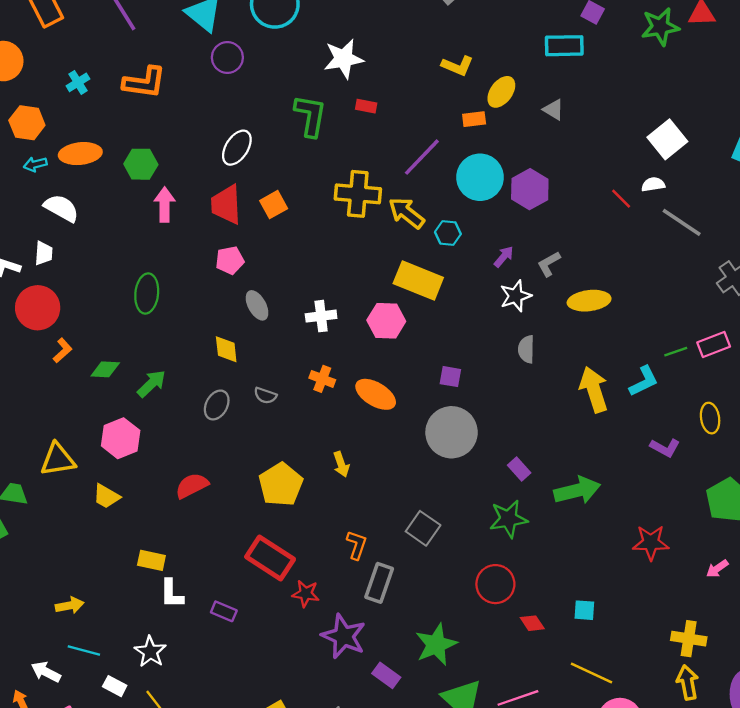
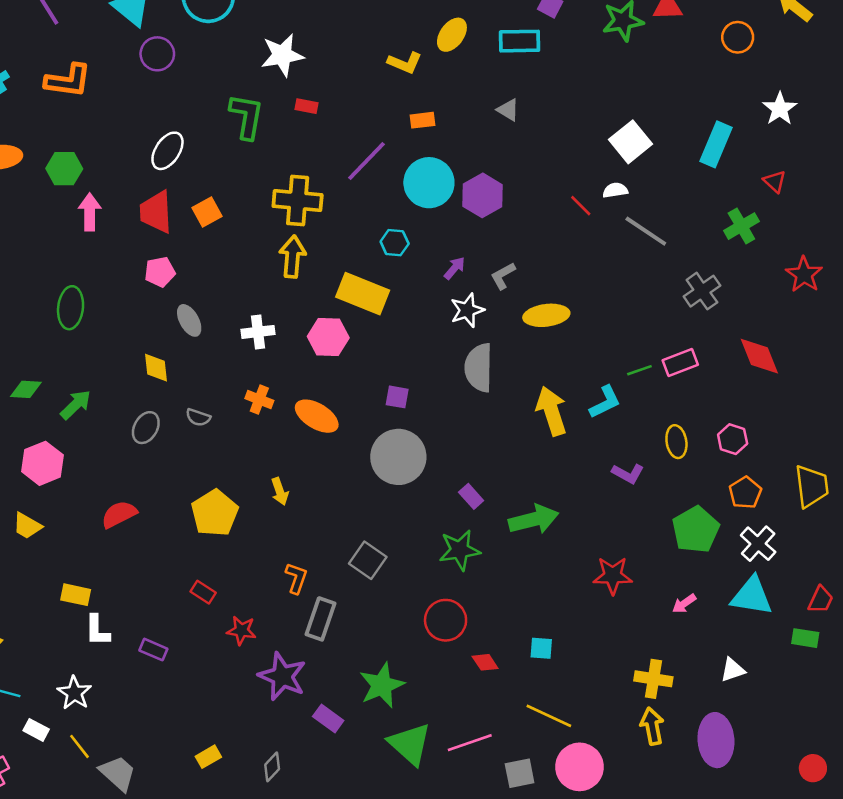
yellow ellipse: (501, 92) -> (452, 35), moved
yellow arrow: (406, 213) -> (292, 257), moved, turned 57
gray semicircle: (526, 349) -> (479, 368), size x1.6
red rectangle: (270, 558) -> (203, 592), size x0.5

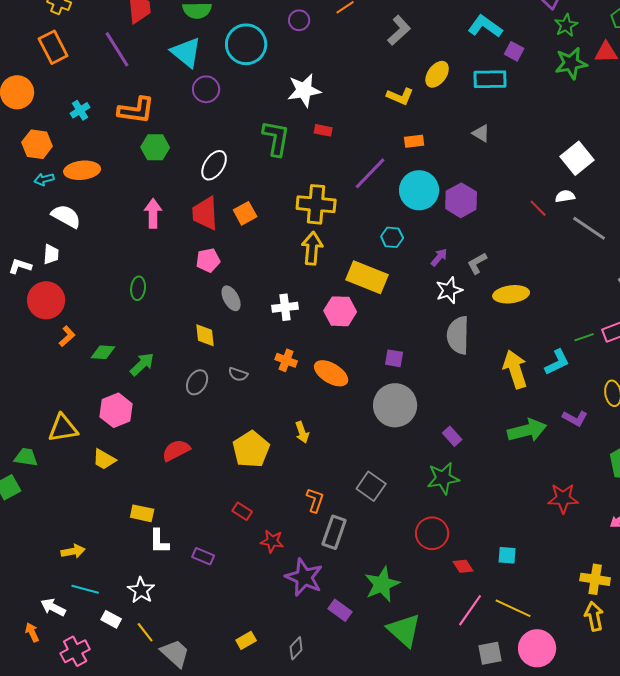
green hexagon: (64, 169) -> (155, 147), moved
green ellipse: (71, 308) -> (138, 288), size x0.7
green arrow: (534, 519) -> (527, 430), moved
pink line: (470, 743) -> (470, 610), moved, turned -36

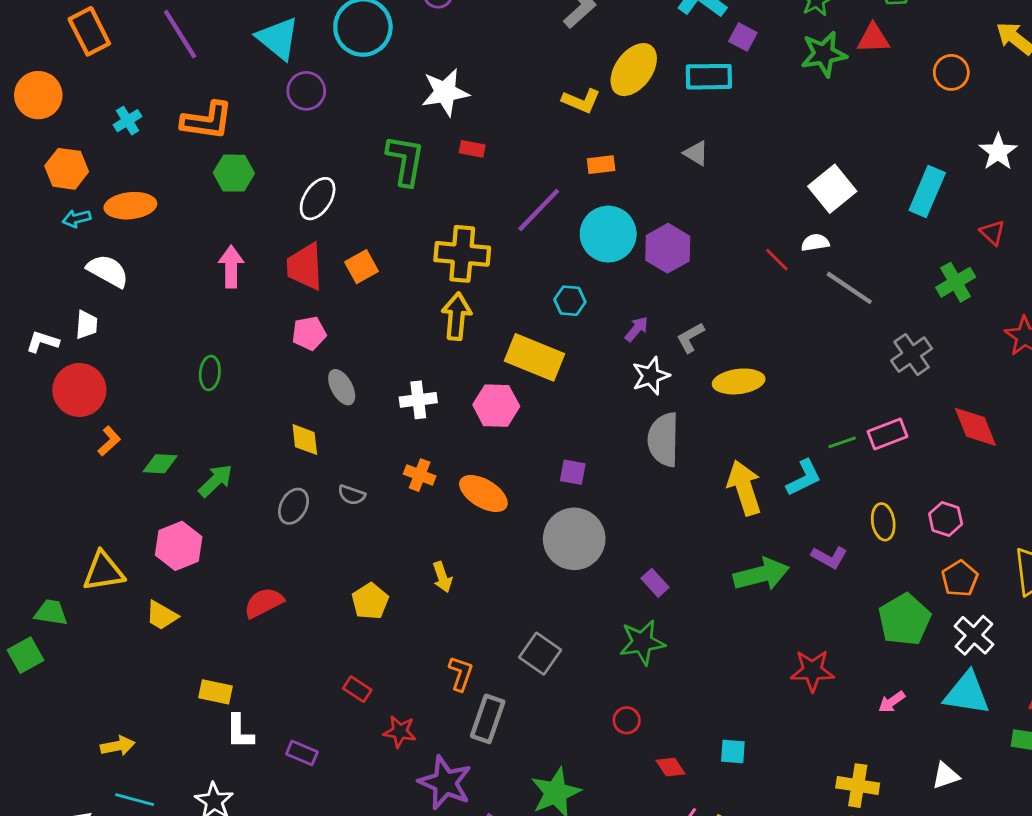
yellow ellipse: (437, 74) -> (634, 70), size x1.4
yellow pentagon: (251, 449) -> (370, 601), size x0.7
red circle: (432, 533) -> (627, 720), size x0.6

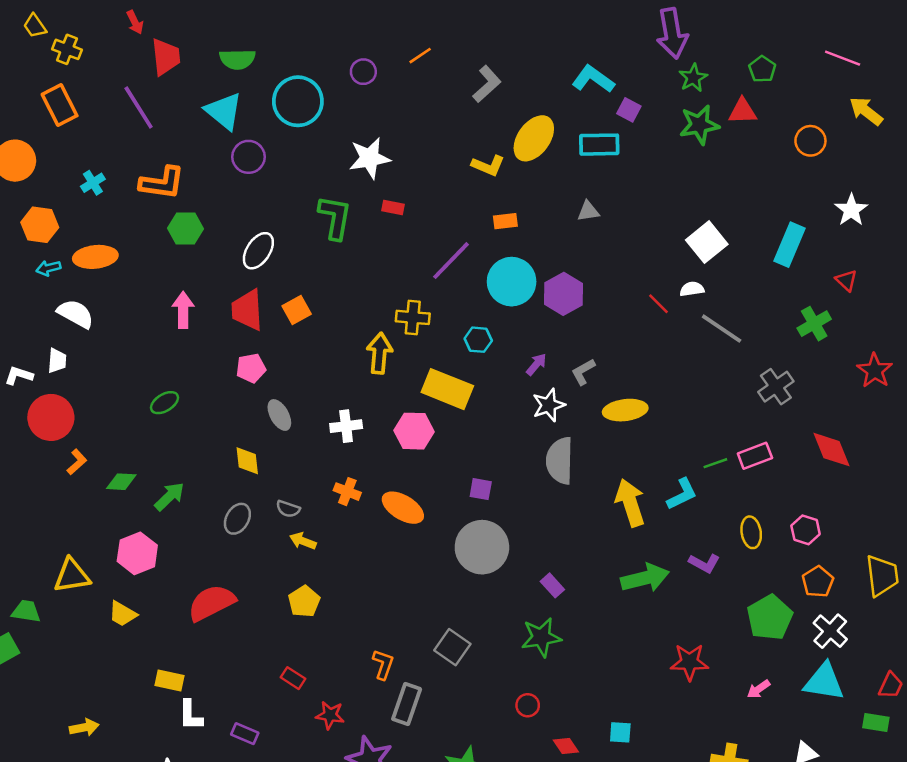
gray triangle: (696, 153) -> (588, 211), turned -40
yellow cross: (462, 254) -> (413, 317), moved, size x0.7
green ellipse: (210, 373) -> (165, 403), turned 52
yellow arrow: (442, 577) -> (303, 541), moved, turned 130
red semicircle: (264, 603) -> (211, 603), size x1.4

